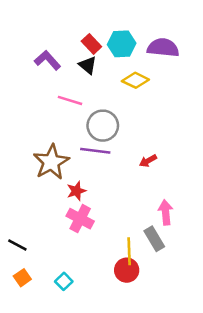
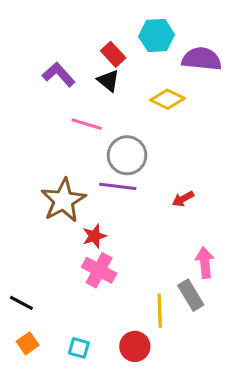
cyan hexagon: (122, 44) -> (157, 36), moved
red circle: (127, 270) -> (135, 346), moved
cyan square: (64, 281) -> (79, 348), turned -30

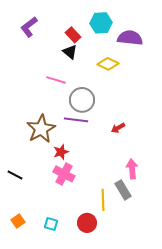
purple L-shape: (59, 74) -> (29, 27), moved, turned -85
black line: (21, 303) -> (15, 175), moved

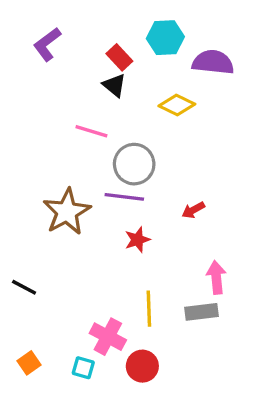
red star: (61, 152) -> (137, 240), moved
pink cross: (64, 174) -> (108, 337), moved
gray rectangle: (123, 190) -> (201, 312), turned -66
yellow line: (103, 200) -> (149, 309), moved

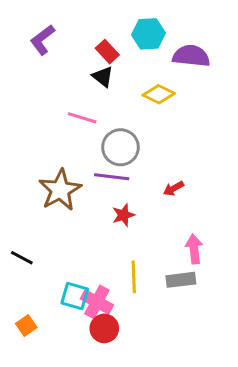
red circle: (142, 366) -> (104, 328), moved
cyan square: (83, 368) -> (75, 296), moved, size x1.4

